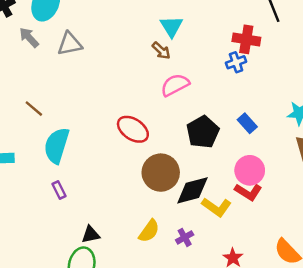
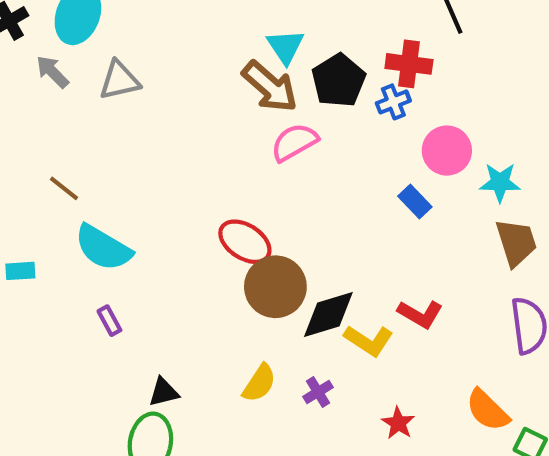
brown arrow: (161, 51) -> (270, 87), size x1.8
red ellipse: (133, 129) -> (245, 242), moved
black pentagon: (203, 132) -> (339, 81), moved
cyan semicircle: (57, 145) -> (103, 248), turned -75
pink circle: (250, 170) -> (447, 151), moved

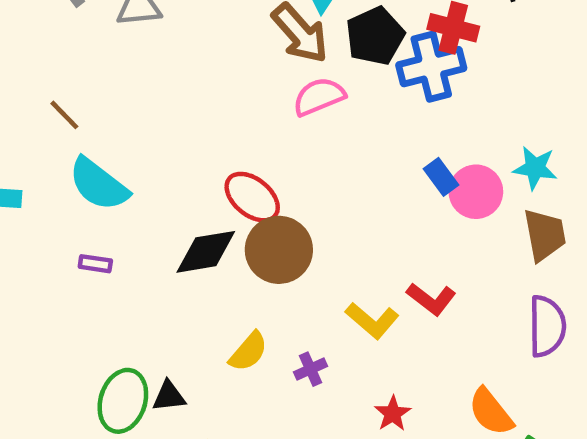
blue cross: (393, 102) -> (431, 67), size x1.8
pink circle: (447, 151) -> (476, 192), moved
black diamond: (328, 314) -> (206, 252), moved
purple rectangle: (109, 321) -> (95, 264), turned -60
black triangle: (164, 392) -> (169, 396), moved

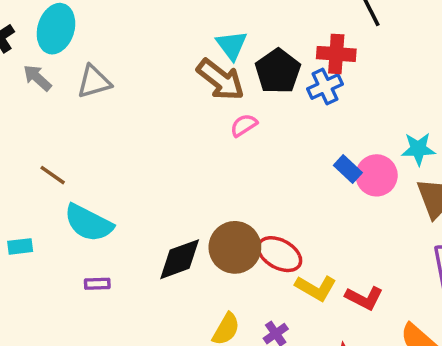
blue cross: (431, 67) -> (325, 87), size x0.7
pink semicircle: (319, 97) -> (244, 125), size x0.7
red ellipse: (252, 197) -> (279, 254), moved
red L-shape: (431, 299) -> (364, 298), moved

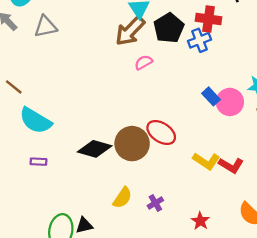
brown arrow: (221, 80) -> (130, 31), turned 92
red ellipse: (279, 254) -> (161, 132), moved
black diamond: (180, 259) -> (95, 149), turned 32
yellow L-shape: (316, 288) -> (206, 161), moved
red L-shape: (364, 298) -> (231, 165), moved

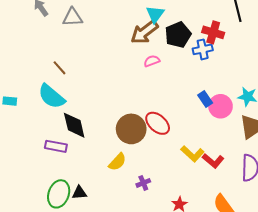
brown line: (14, 87) -> (59, 68), moved
black diamond: (95, 149) -> (74, 125), moved, turned 52
purple rectangle: (39, 162) -> (56, 146), moved, size x1.5
yellow semicircle: (122, 198) -> (117, 162), moved

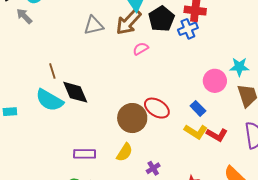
gray triangle: (73, 17) -> (94, 25), moved
brown line: (59, 68) -> (52, 71), turned 35
blue rectangle: (205, 99) -> (198, 108), moved
black diamond: (74, 125) -> (75, 92), moved
purple rectangle: (56, 146) -> (85, 154), moved

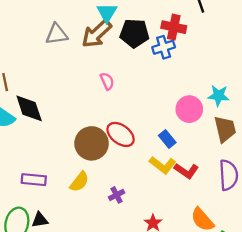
black pentagon: (161, 19) -> (134, 33), turned 30
pink semicircle: (141, 49) -> (107, 81), moved, turned 91
purple cross: (153, 168) -> (117, 195), moved

